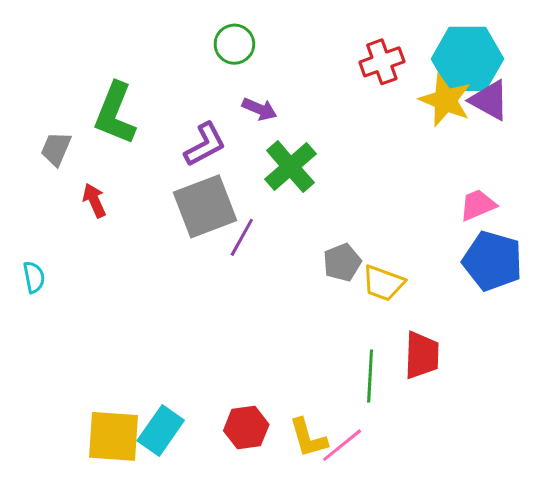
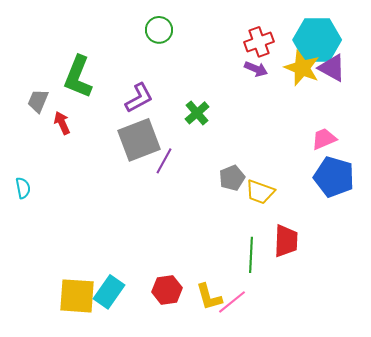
purple arrow: (259, 109) -> (256, 69), moved
green cross: (290, 167) -> (197, 113), size x0.7
red arrow: (94, 200) -> (62, 123), moved

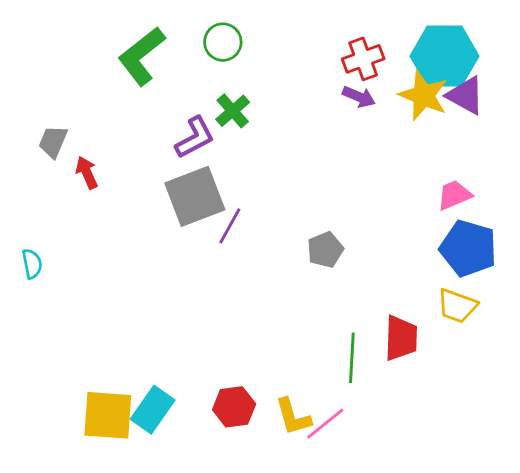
green L-shape: (78, 77) -> (141, 56), moved, turned 30
green cross: (197, 113) -> (233, 111), moved
yellow trapezoid: (260, 192) -> (457, 306), moved

